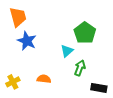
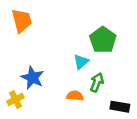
blue star: (27, 41) -> (33, 78), moved
orange semicircle: (44, 79) -> (75, 96), moved

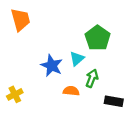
blue star: (33, 78) -> (52, 66), moved

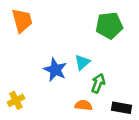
green pentagon: (98, 38) -> (109, 26), moved, turned 30
orange semicircle: (71, 91) -> (83, 105), moved

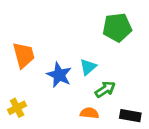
orange trapezoid: (22, 21) -> (24, 55), moved
green arrow: (98, 83) -> (105, 89), turned 36

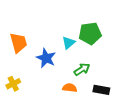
green pentagon: (117, 28) -> (90, 34), moved
cyan triangle: (88, 67) -> (69, 43), moved

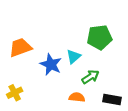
orange trapezoid: (18, 43) -> (20, 47), turned -95
cyan triangle: (69, 43) -> (73, 57), moved

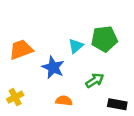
cyan triangle: (73, 57) -> (76, 46), moved
orange semicircle: (77, 97) -> (64, 101), moved

